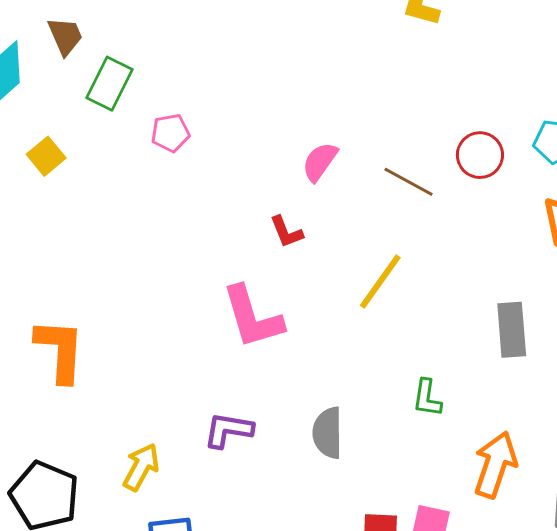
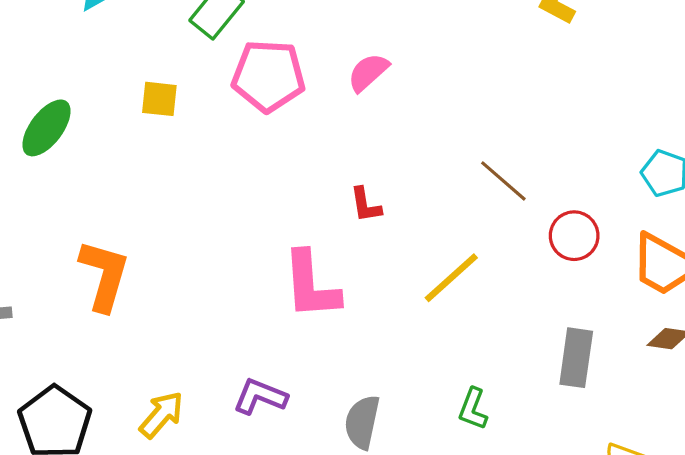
pink pentagon: (170, 133) -> (268, 76), size x1.8
red circle: (480, 155) -> (574, 236), moved
yellow square: (46, 156) -> (159, 99), moved, turned 33
pink semicircle: (320, 162) -> (368, 72), moved

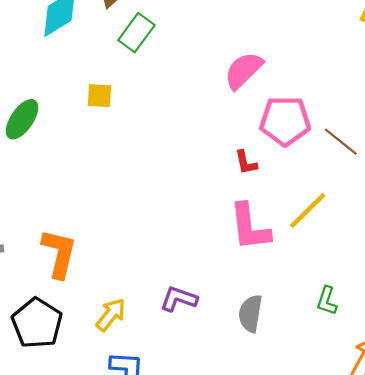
pink semicircle: (368, 72) -> (243, 70), size x1.4
pink pentagon: (268, 76) -> (285, 121), moved
orange L-shape: (104, 275) -> (59, 253), moved
pink L-shape: (311, 285) -> (250, 227), moved

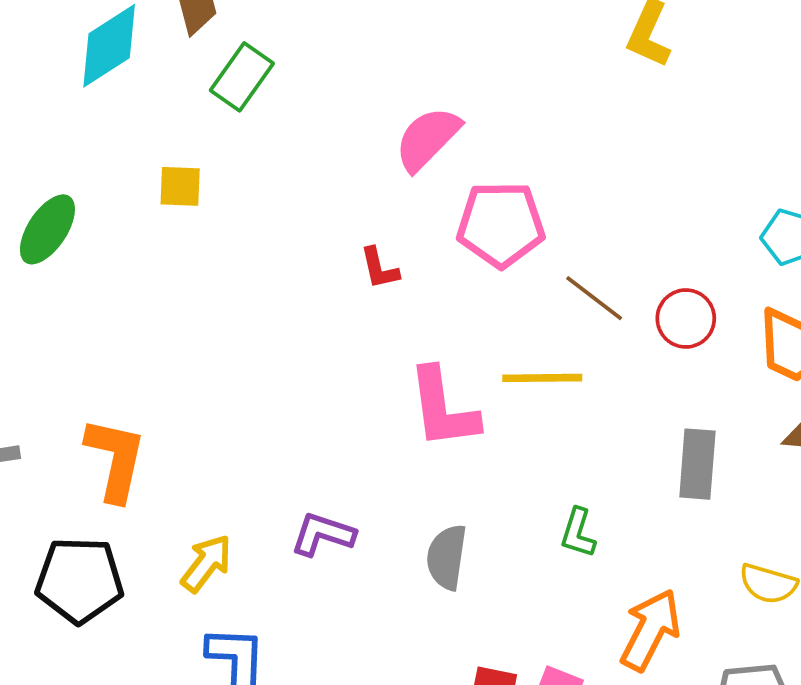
brown line: (341, 142) -> (594, 298), moved
red L-shape: (246, 163) -> (379, 268), moved
yellow line: (308, 210) -> (542, 378), turned 45
black pentagon: (37, 323) -> (79, 580), turned -30

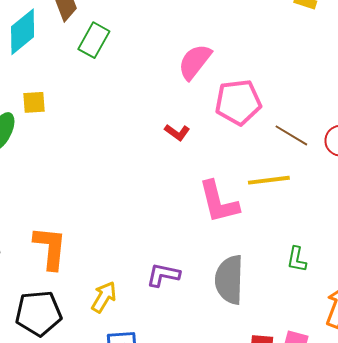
yellow square: (180, 186) -> (34, 102), moved
red L-shape: (379, 268) -> (177, 132), turned -35
gray semicircle: (447, 557) -> (229, 280), size x1.4

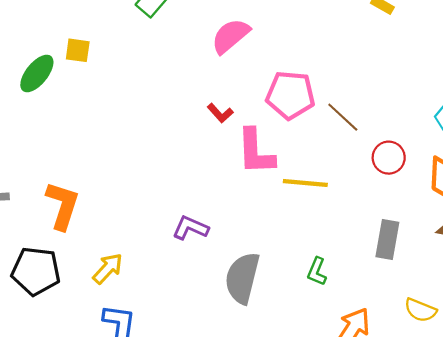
pink semicircle: (195, 62) -> (230, 36), moved
brown line: (291, 135) -> (343, 117), moved
pink L-shape: (219, 202) -> (256, 152), moved
purple L-shape: (163, 275) -> (190, 228), moved

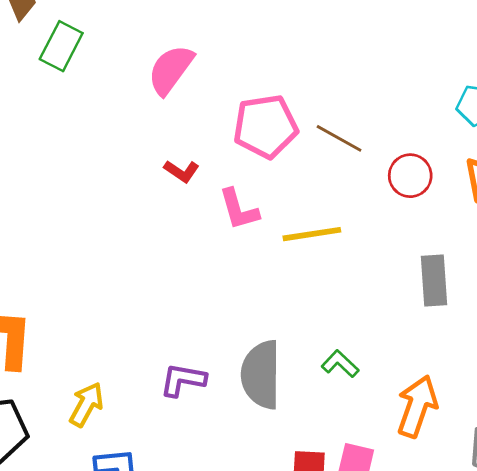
pink L-shape: (256, 152) -> (239, 209), size x0.7
purple L-shape: (190, 228) -> (183, 380), moved
green L-shape: (317, 272) -> (340, 364), moved, turned 124

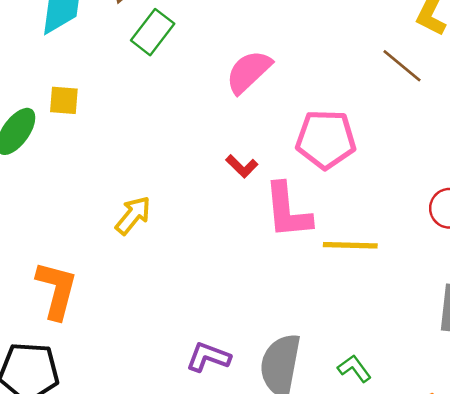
brown line: (339, 138) -> (402, 66), moved
pink L-shape: (239, 209) -> (288, 211), size x1.4
yellow arrow: (86, 404) -> (133, 215), moved

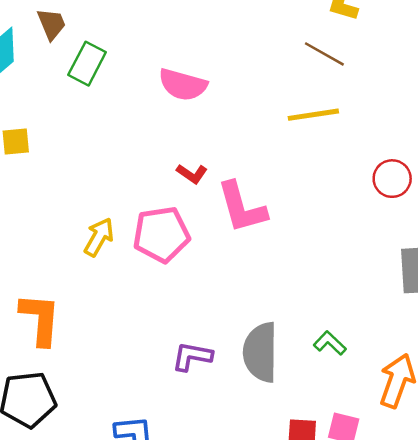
pink semicircle: (249, 72) -> (183, 85), turned -111
pink pentagon: (326, 139) -> (161, 234), moved
yellow line: (350, 245) -> (313, 115), moved

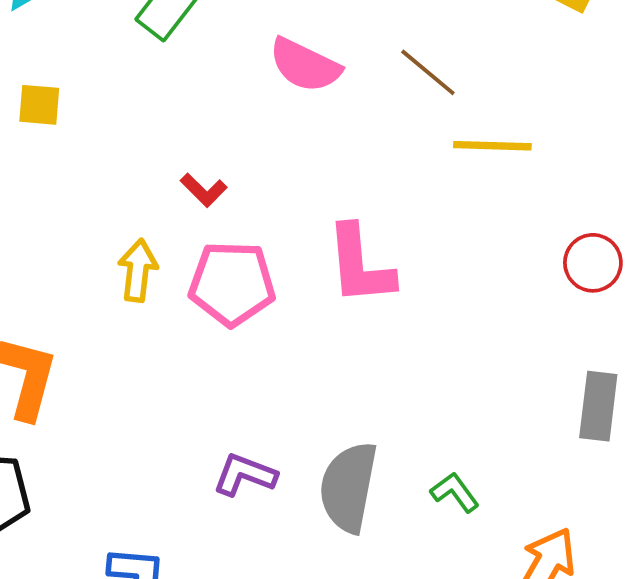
brown line: (324, 54) -> (428, 72), moved
red L-shape: (192, 174) -> (204, 190), moved
yellow arrow: (99, 237) -> (138, 270), turned -33

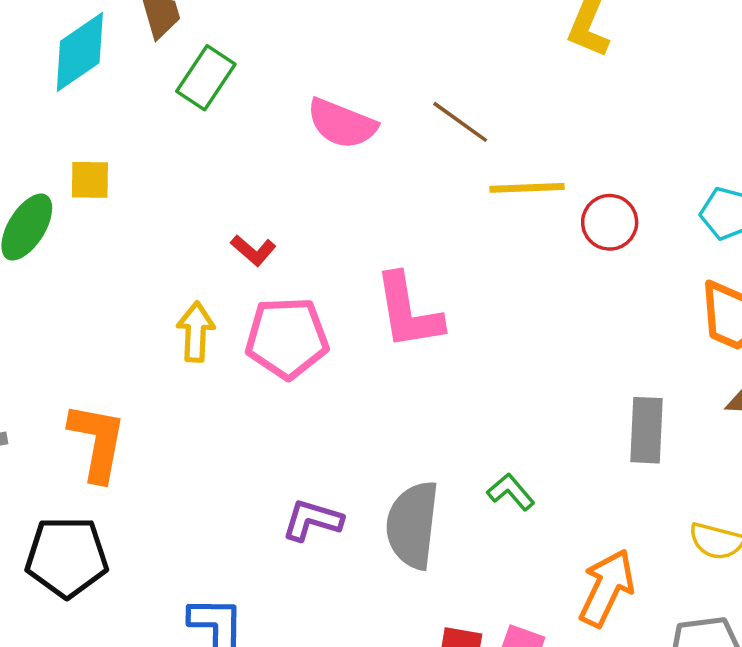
red circle: (593, 263) -> (610, 222), moved
green L-shape: (455, 492) -> (511, 492), moved

